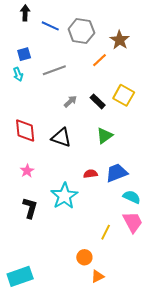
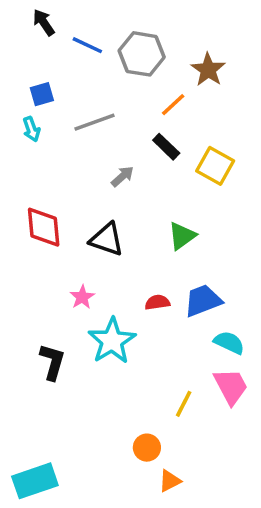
black arrow: (25, 13) -> (44, 22), turned -35
black rectangle: (98, 101) -> (166, 147), moved
pink star: (27, 171) -> (82, 297), moved

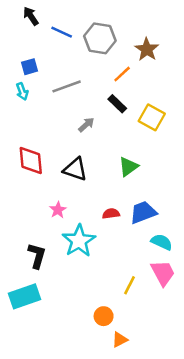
cyan rectangle: (35, 481) -> (25, 296), moved

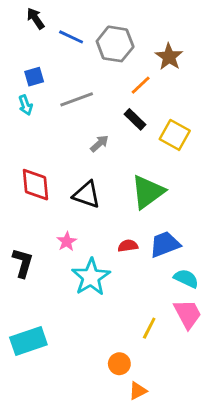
green triangle: (128, 167) -> (148, 192), size x1.5
black L-shape: (37, 256) -> (23, 263), moved

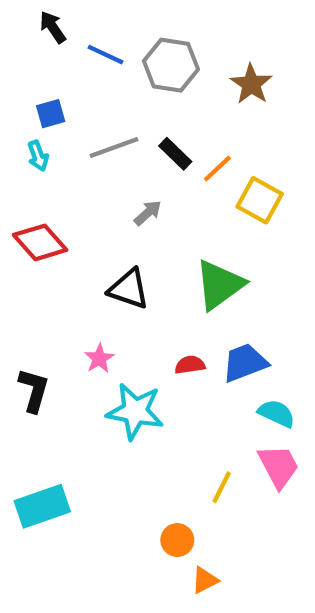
orange line: (141, 85) -> (217, 169), moved
black rectangle: (135, 119) -> (175, 154), moved
red diamond: (35, 185) -> (40, 242), moved, turned -36
cyan star: (91, 277) -> (135, 411), turned -30

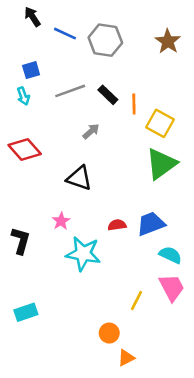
brown star: (251, 84) -> (168, 41), moved
orange line: (217, 169) -> (134, 104), turned -48
green triangle: (220, 285) -> (161, 164), moved
cyan rectangle: (42, 506) -> (26, 312), size x0.7

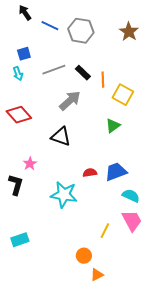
gray arrow: (91, 131) -> (70, 101), size x1.6
green triangle: (161, 164) -> (113, 126), moved, size x0.6
pink star: (61, 221) -> (30, 164), moved

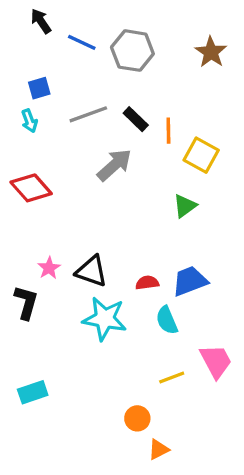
black triangle: (61, 137) -> (92, 271), moved
cyan semicircle: (131, 196) -> (167, 320), moved, turned -138
yellow line: (105, 231) -> (172, 378), turned 42

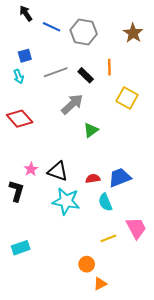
orange line: (168, 131) -> (109, 67), moved
green triangle: (185, 206) -> (91, 130), moved

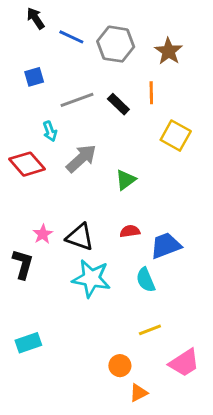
brown star: (133, 33) -> (168, 51), moved
cyan arrow: (19, 76) -> (50, 131), moved
gray arrow: (72, 104) -> (81, 158), moved
red semicircle: (93, 179) -> (130, 231), moved
pink trapezoid: (136, 228) -> (184, 363), moved, turned 85

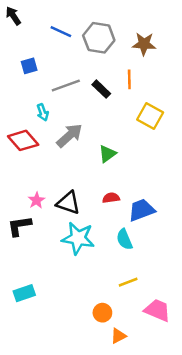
black arrow: (36, 18) -> (13, 16), moved
brown star: (168, 51) -> (144, 44), turned -30
black L-shape: (23, 264) -> (19, 226), turned -115
pink trapezoid: (184, 363) -> (157, 310), turned -124

